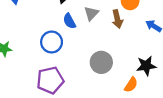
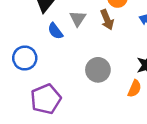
blue circle: (52, 42) -> (25, 58), moved

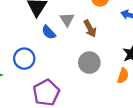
brown arrow: (107, 20) -> (90, 28), moved

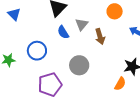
gray circle: (89, 63) -> (79, 65), moved

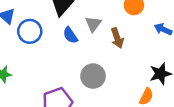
blue circle: (37, 51) -> (30, 31), moved

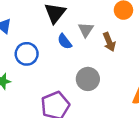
blue circle: (30, 31) -> (27, 54), moved

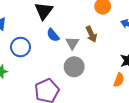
gray triangle: (86, 30) -> (72, 43), moved

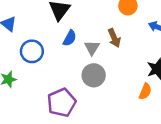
blue semicircle: (53, 35) -> (70, 38), turned -112

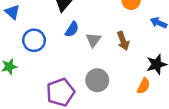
brown arrow: (114, 38) -> (123, 41), moved
gray circle: (94, 75) -> (97, 80), moved

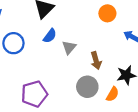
brown arrow: (123, 41) -> (96, 61), moved
gray circle: (97, 80) -> (87, 87), moved

